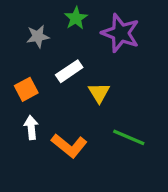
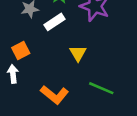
white rectangle: (69, 71) -> (54, 22), moved
white arrow: (31, 127) -> (13, 74), moved

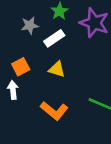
yellow triangle: (78, 53) -> (57, 69), moved, turned -42

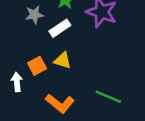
orange square: (21, 67) -> (37, 66), moved

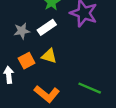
gray star: (34, 15) -> (22, 31), moved

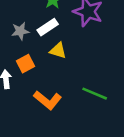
yellow triangle: (49, 56) -> (58, 51), moved

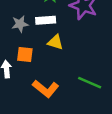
white rectangle: (48, 27) -> (46, 20), turned 30
orange square: (25, 64) -> (25, 54), turned 35

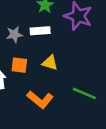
yellow triangle: (55, 42) -> (50, 63), moved

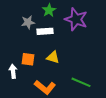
gray star: (14, 34) -> (28, 22), moved

